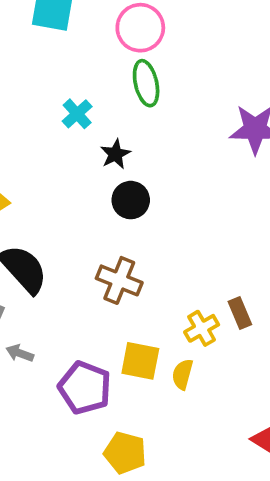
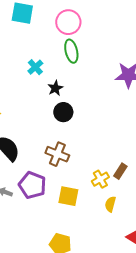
brown rectangle: (240, 313) -> (120, 171), turned 56
yellow semicircle: (182, 374) -> (110, 204), moved
purple pentagon: (85, 388) -> (32, 185), moved

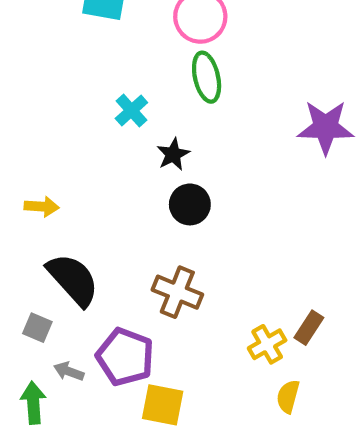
yellow square: (68, 196) -> (163, 405), moved

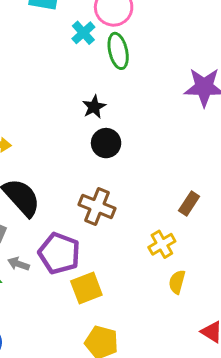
cyan cross: (131, 111) -> (83, 33), moved
brown rectangle: (309, 328) -> (189, 203), moved
yellow square: (163, 405) -> (86, 288), turned -32

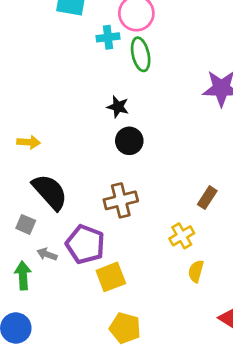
cyan cross: (83, 33) -> (108, 37), turned 35
black star: (94, 107) -> (118, 107), turned -30
brown cross: (97, 206) -> (121, 200), turned -36

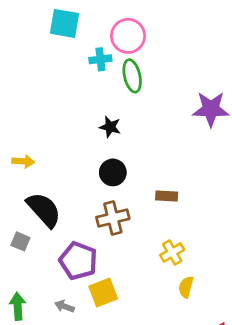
black circle: (129, 141) -> (113, 172), moved
brown rectangle: (207, 198) -> (167, 196), moved, turned 60
gray arrow: (47, 254) -> (65, 306), moved
green arrow: (23, 276) -> (18, 306), moved

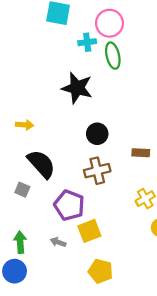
black star: (110, 127) -> (77, 88), moved, size x1.8

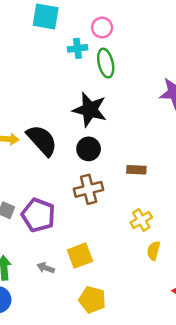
pink circle: (109, 23) -> (102, 28), size x0.7
black star: (77, 88) -> (90, 110), moved
black semicircle: (41, 164) -> (42, 140), moved
purple pentagon: (69, 205) -> (38, 215), moved

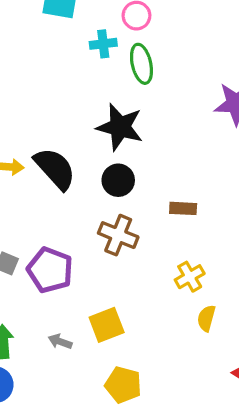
brown cross: (89, 189) -> (118, 235), turned 36

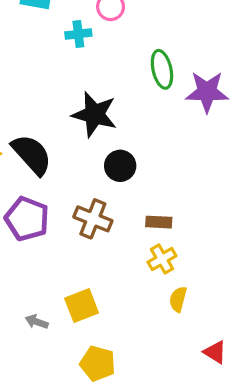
green ellipse: (141, 64) -> (162, 69), moved
black circle: (118, 180) -> (120, 166), moved
brown rectangle: (183, 208) -> (159, 222), moved
purple pentagon: (50, 270) -> (27, 219), moved

